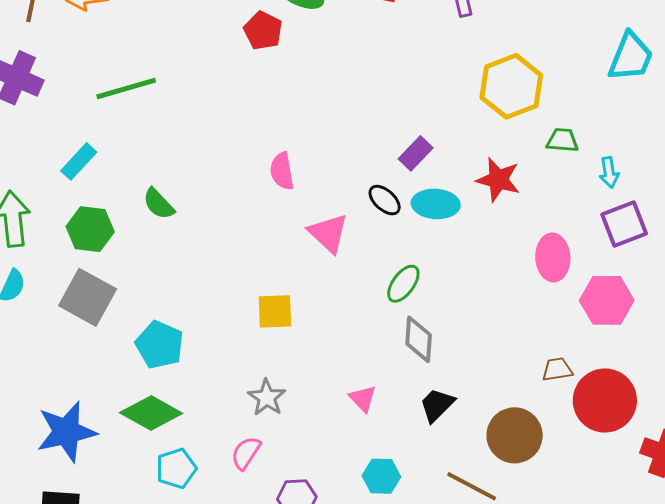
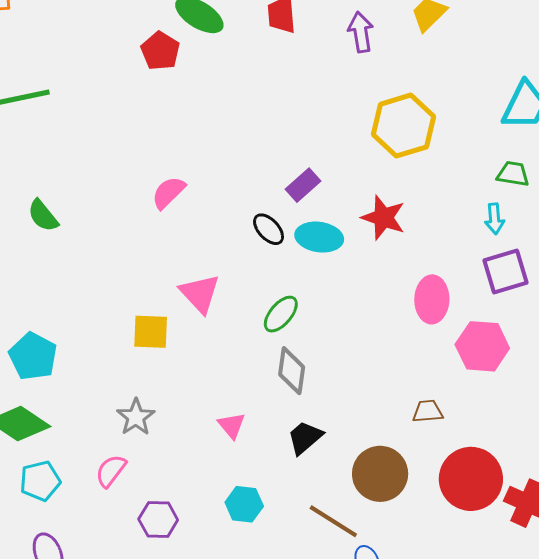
green trapezoid: (562, 140) -> (513, 174), moved
pink semicircle: (282, 171) -> (168, 193), turned 51
pink triangle: (328, 233) -> (200, 293), moved
red circle: (605, 400) -> (471, 479), moved

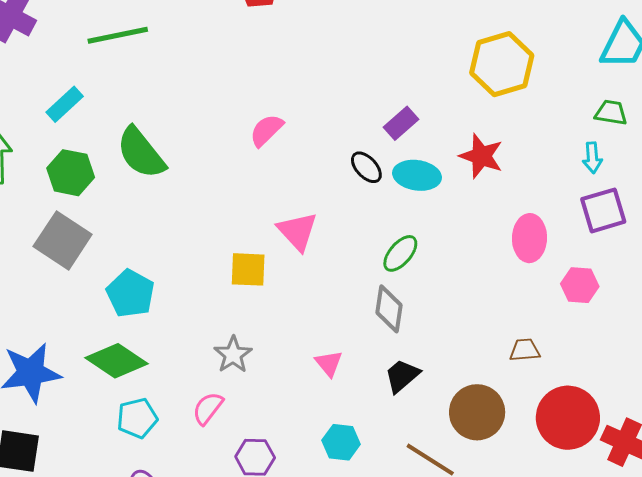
green semicircle: (43, 216) -> (141, 153), size x1.6
green ellipse: (281, 314) -> (400, 253), moved
pink hexagon: (482, 346) -> (580, 285), size x0.7

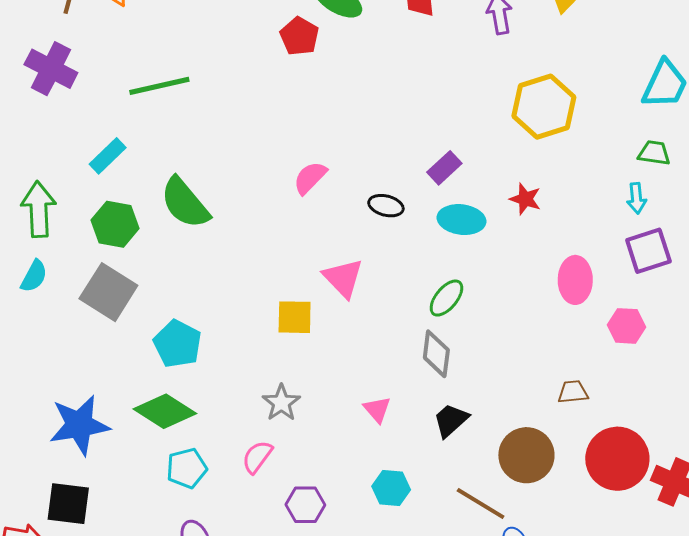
red star: (481, 156) -> (525, 199), size x0.7
black ellipse: (366, 167) -> (386, 206), moved, turned -32

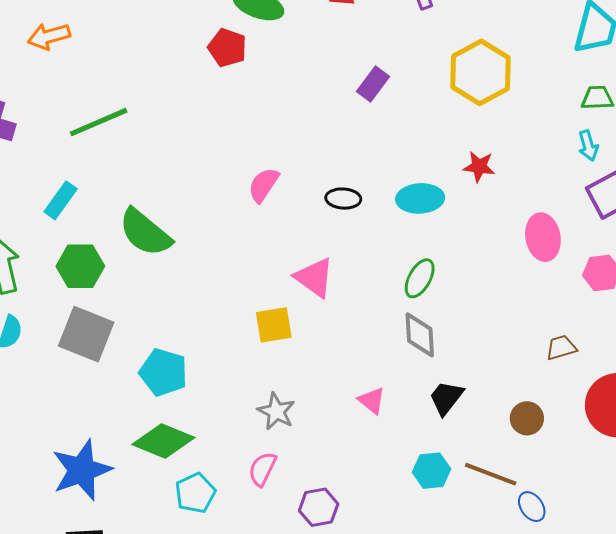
purple rectangle: (444, 168) -> (373, 84), moved
brown circle: (526, 455) -> (527, 418), size x0.6
cyan hexagon: (391, 488) -> (431, 471), moved

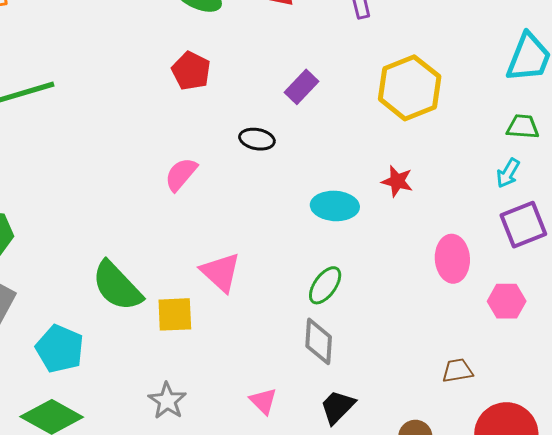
red pentagon: (227, 48) -> (191, 71), moved
cyan arrow: (588, 146) -> (508, 173), turned 40
black ellipse: (343, 199) -> (257, 139), moved
green semicircle: (145, 232) -> (117, 286), moved

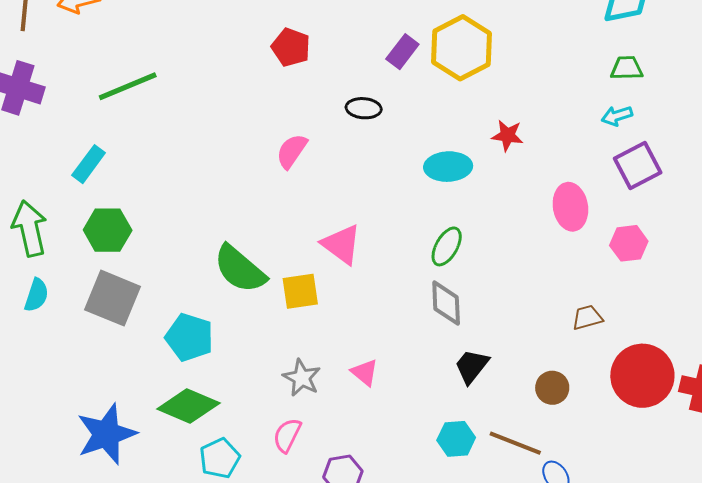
yellow hexagon: (410, 88) -> (461, 48), moved
cyan arrow: (508, 173) -> (617, 116), turned 48
pink triangle: (263, 401) -> (365, 372), moved

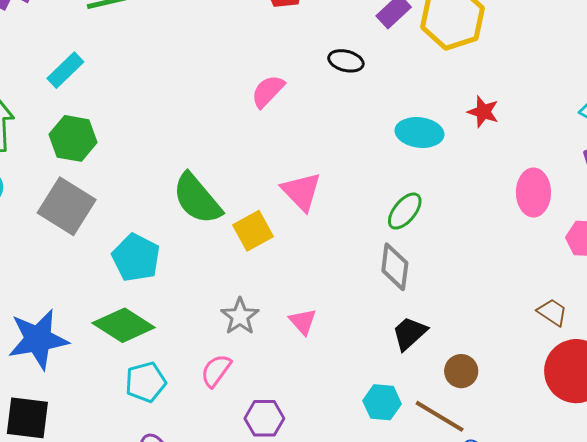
yellow square: (300, 291) -> (253, 231), turned -30
brown trapezoid: (587, 317) -> (552, 312), moved, turned 40
brown circle: (552, 388) -> (461, 371), moved

